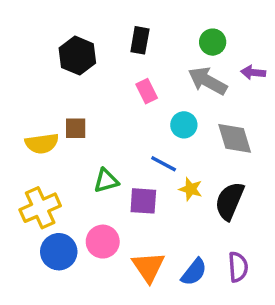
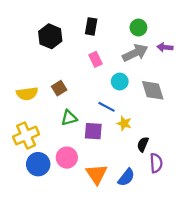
gray arrow: (208, 81) -> (135, 53), turned 125
brown square: (76, 128) -> (59, 88), moved, turned -32
black semicircle: (230, 201) -> (143, 144), moved, size x0.6
purple semicircle: (238, 267) -> (156, 163), moved

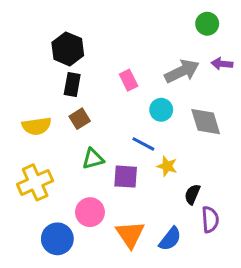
black rectangle: (91, 26) -> (72, 85), moved
green circle: (138, 28) -> (207, 24), moved
blue circle: (38, 164) -> (57, 239), moved

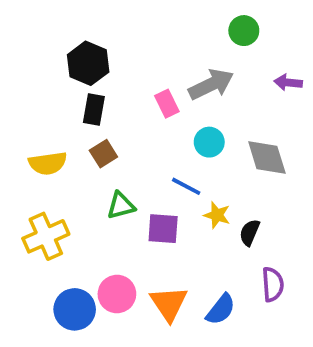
green circle: (207, 24) -> (244, 31), moved
gray arrow: (182, 71) -> (211, 84), moved
black semicircle: (192, 194) -> (250, 232), moved
pink circle: (90, 212) -> (117, 294), moved

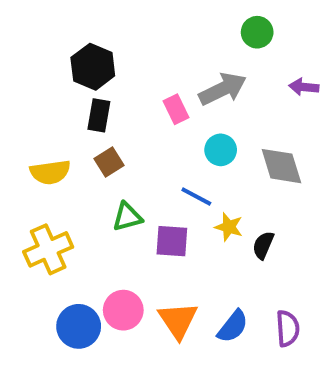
purple semicircle: (273, 284) -> (288, 328), moved

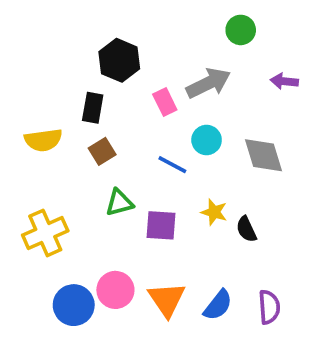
black hexagon: (93, 67) -> (119, 60), moved
yellow semicircle: (50, 172) -> (43, 140), moved
blue line: (196, 197) -> (172, 165), moved
black semicircle: (263, 245) -> (246, 229), turned -48

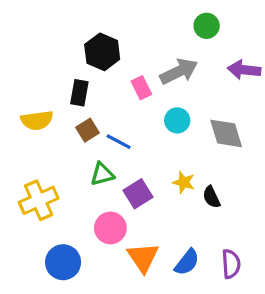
purple arrow: (284, 81) -> (244, 70), size x1.4
blue line: (172, 165) -> (119, 142), moved
purple square: (161, 225) -> (138, 194), turned -36
pink circle: (115, 290) -> (110, 228), moved

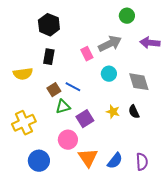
black hexagon: (102, 52) -> (49, 25), moved
brown square: (88, 130) -> (54, 90), moved
black semicircle: (211, 197) -> (134, 112), moved

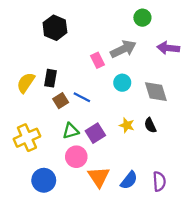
black rectangle: (49, 57) -> (50, 78), moved
yellow semicircle: (23, 74) -> (26, 83), turned 132
green triangle: (63, 107) -> (71, 131), moved

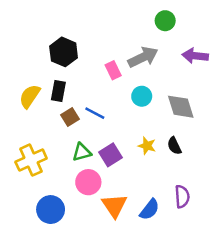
black hexagon: (55, 28) -> (64, 52), moved
purple semicircle: (159, 181) -> (182, 197), moved

